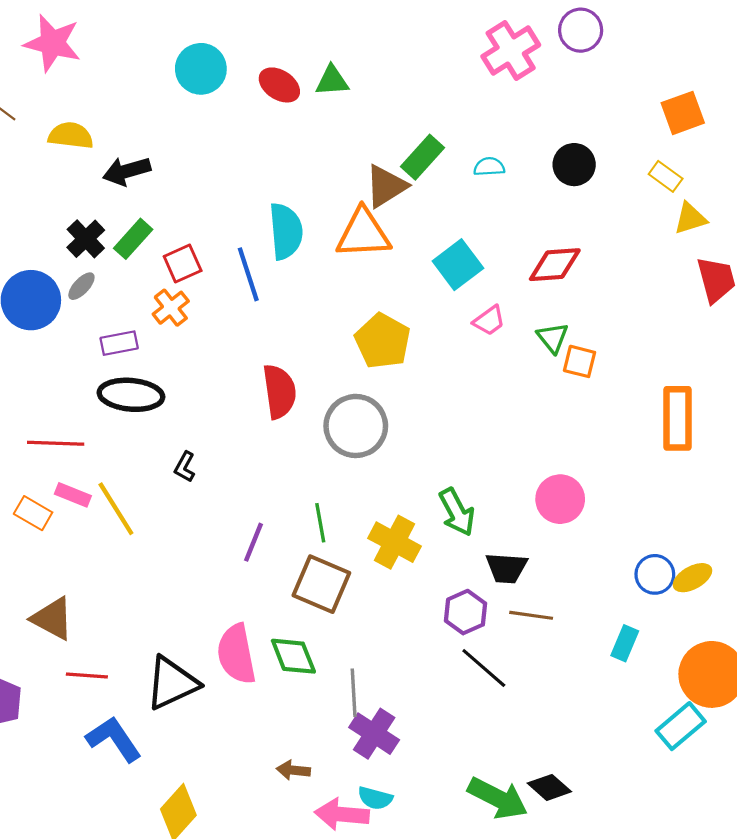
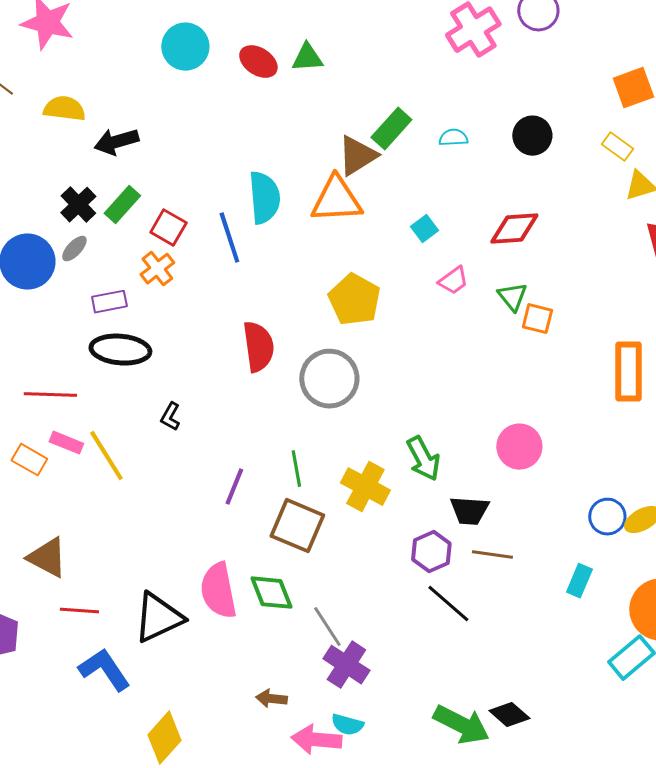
red square: (183, 264) -> (168, 228), turned -36
cyan square: (458, 265) -> (424, 229), size x0.6
gray line: (354, 693) -> (327, 627), turned -30

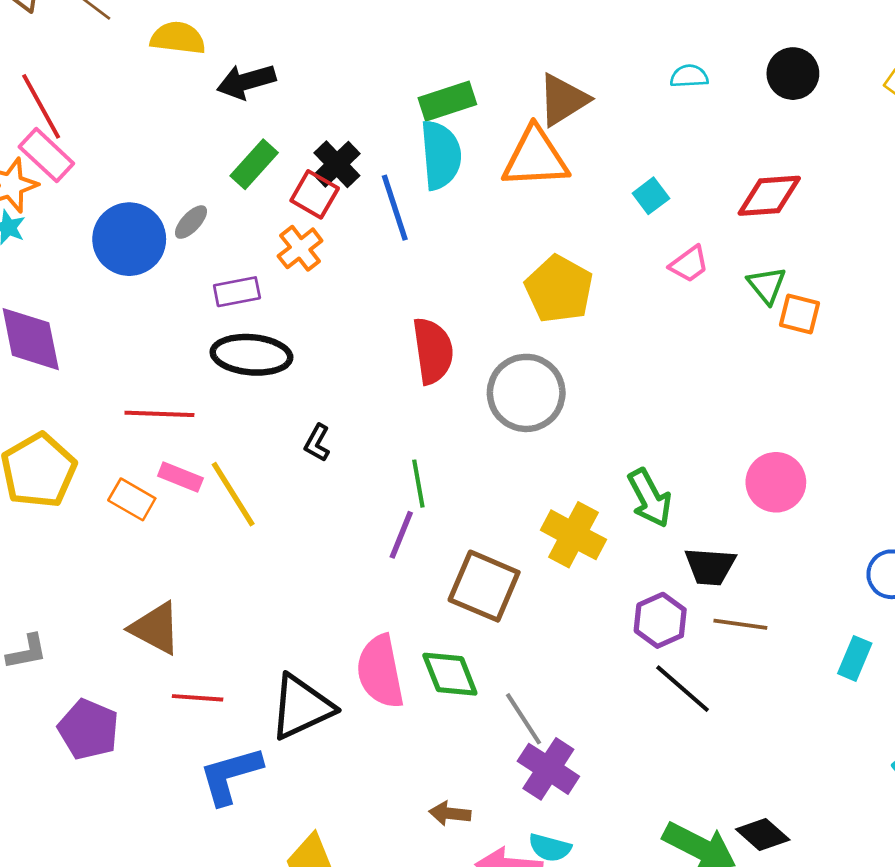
green rectangle: (391, 129) -> (447, 101), moved, turned 30
black cross: (78, 205) -> (337, 164), moved
green line: (296, 469) -> (418, 484), moved
blue L-shape: (104, 670) -> (230, 775), turned -72

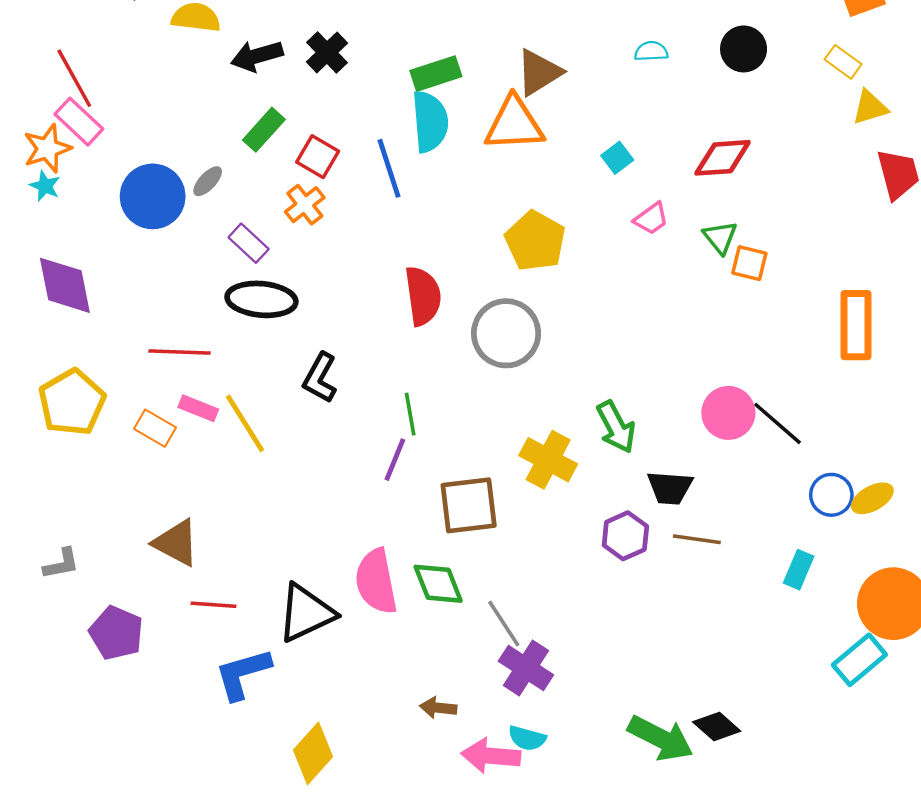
black cross: (337, 164) -> (327, 52), moved
purple rectangle: (237, 292) -> (249, 243), turned 54
black L-shape: (317, 443) -> (320, 378), size x1.5
brown square: (484, 586) -> (469, 505), turned -30
black line: (683, 689) -> (778, 423), moved

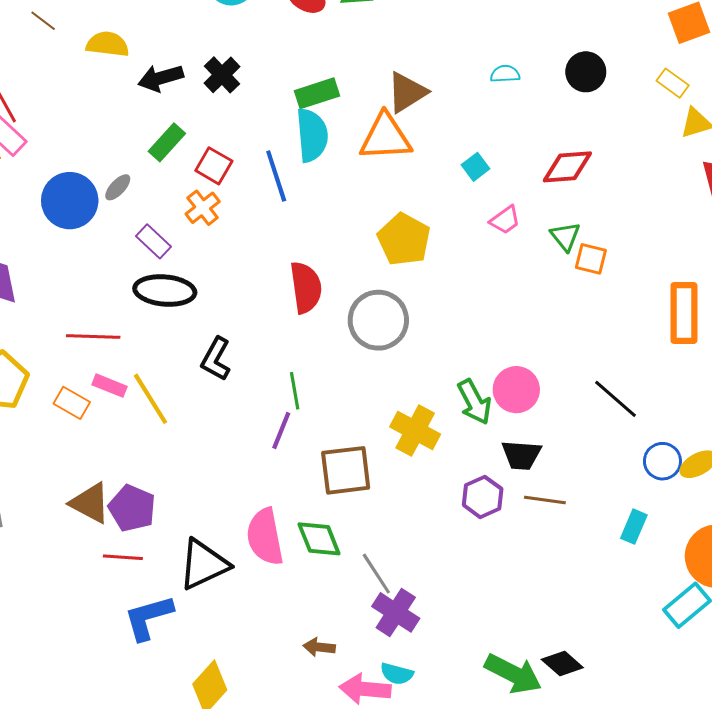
pink circle: (728, 413) -> (516, 390), moved
purple pentagon: (116, 633) -> (132, 508), moved

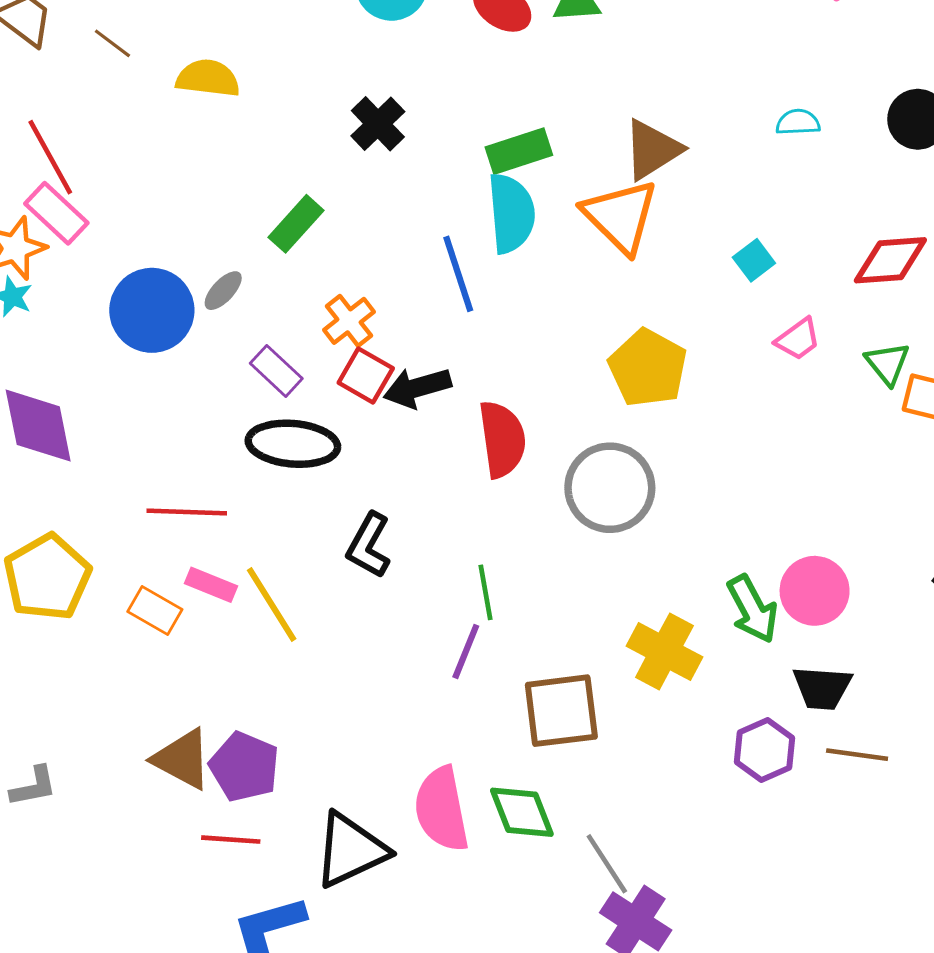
black arrow: (161, 78) -> (417, 388), moved
orange triangle: (386, 137) -> (620, 216), turned 48
red square: (214, 166) -> (366, 376), moved

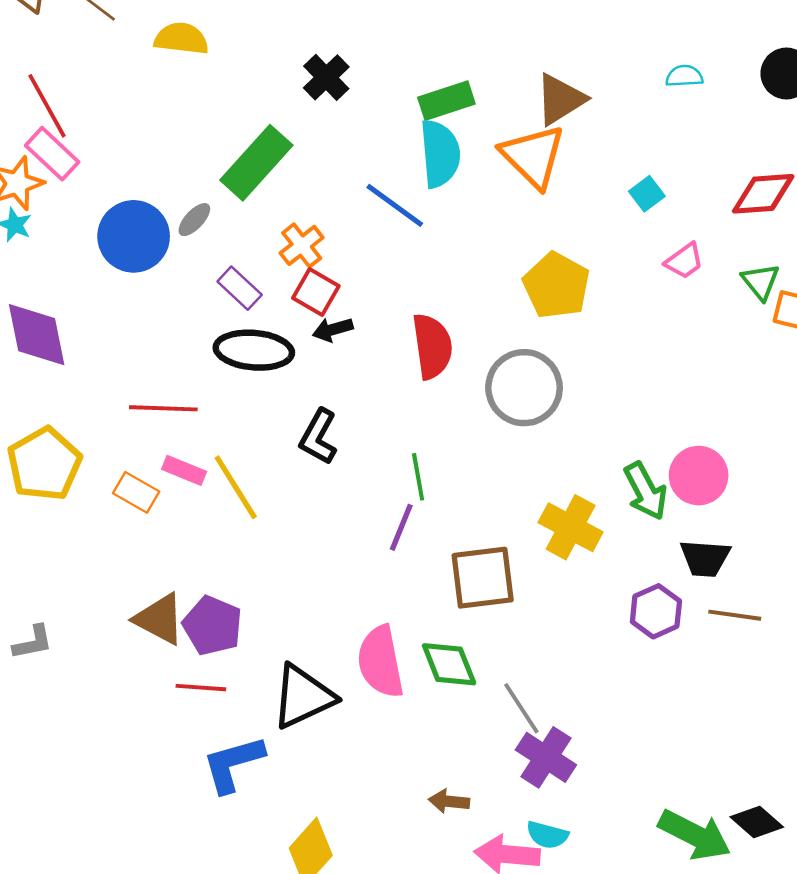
green rectangle: (296, 224) -> (256, 163), size x1.5
blue line: (458, 274) -> (395, 205), turned -36
black arrow: (417, 388) -> (333, 329), moved, size x0.7

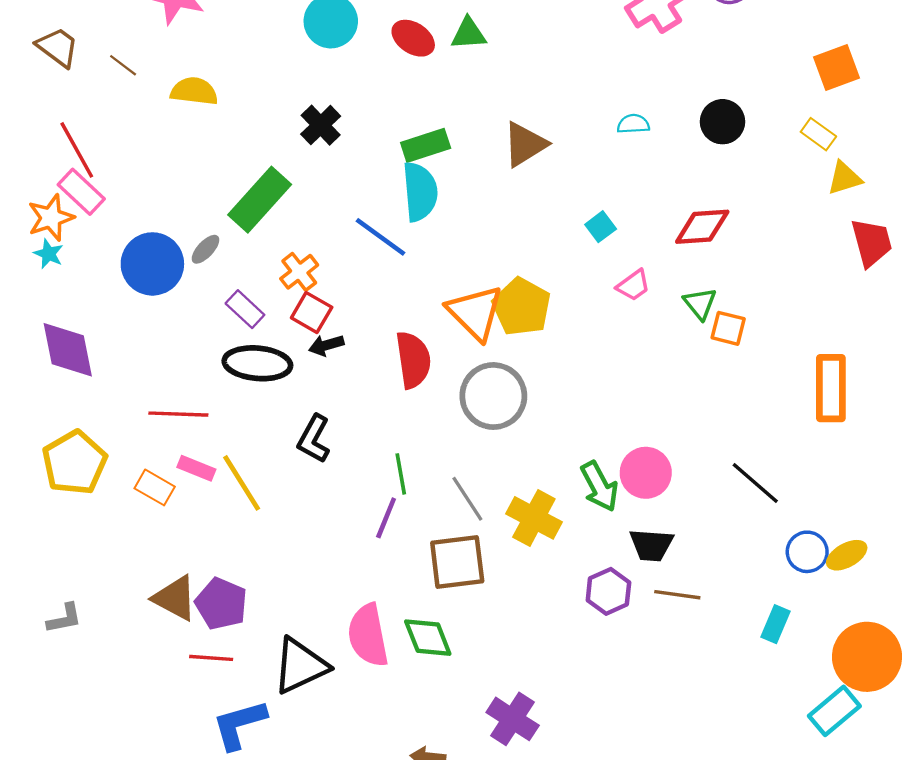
orange triangle: (533, 156) -> (475, 312), moved
gray line: (521, 708) -> (467, 499), moved

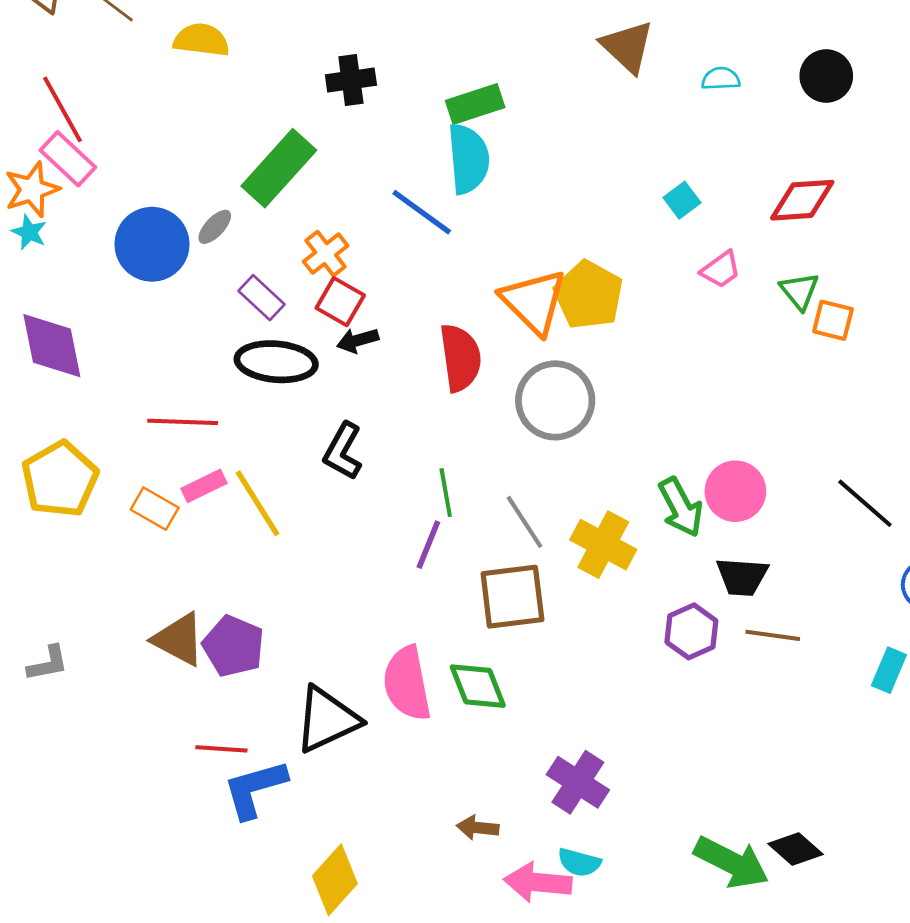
black cross: (321, 125) -> (351, 80), turned 36
brown triangle: (525, 144) -> (627, 47), moved, turned -45
pink rectangle: (196, 468) -> (204, 486), turned -48
red line: (211, 658) -> (221, 749), moved

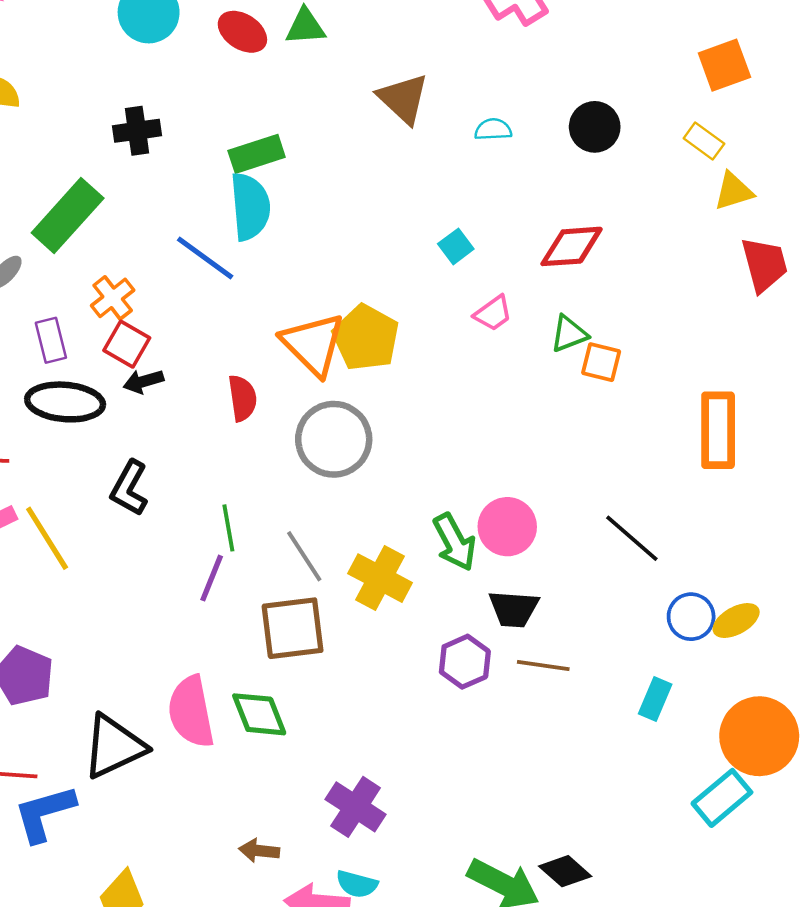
green triangle: (800, 291) -> (569, 334), turned 48
purple rectangle: (261, 298) -> (51, 340), turned 33
red semicircle: (460, 358) -> (242, 398), size x0.7

